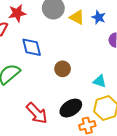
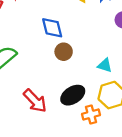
blue diamond: (32, 47) -> (52, 28), moved

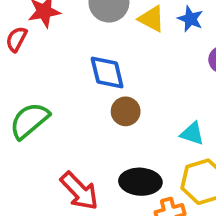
black ellipse: (73, 95) -> (140, 182), turned 35

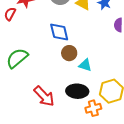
cyan triangle: (192, 134) -> (85, 65), moved

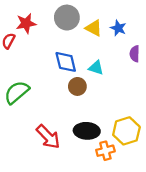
cyan triangle: (85, 65) -> (96, 68), moved

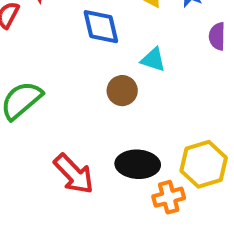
blue diamond: (66, 62) -> (101, 27), moved

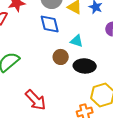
black ellipse: (138, 164) -> (85, 66), moved

